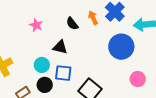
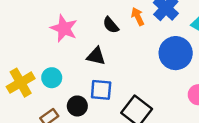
pink star: (36, 25) -> (64, 28), size x1.5
cyan circle: (42, 65) -> (52, 78), moved

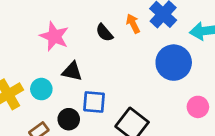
black triangle: (96, 56) -> (72, 71), moved

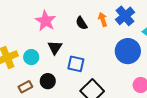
black triangle: (72, 71) -> (55, 48), turned 42
blue square: (94, 102) -> (76, 64), moved

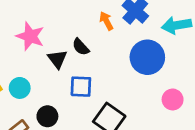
black semicircle: (81, 23) -> (81, 47), moved
black triangle: (55, 48) -> (57, 59), moved

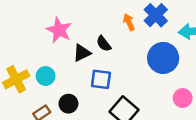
black triangle: (57, 59) -> (82, 53), turned 36

